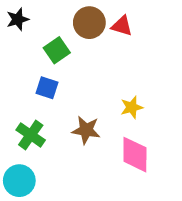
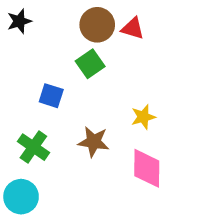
green square: (57, 50) -> (90, 64), moved

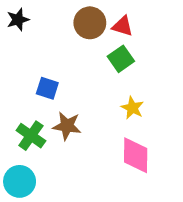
green square: (90, 64) -> (121, 59), moved
yellow star: (143, 117) -> (132, 108), turned -30
brown star: (94, 142) -> (67, 126), moved

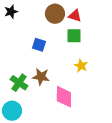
green square: (121, 59) -> (74, 36), turned 35
blue square: (47, 88) -> (39, 45), moved
pink diamond: (136, 155) -> (64, 97), moved

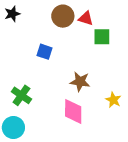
green square: (74, 36) -> (102, 37), moved
yellow star: (81, 66) -> (113, 100), moved
brown star: (41, 77) -> (80, 82), moved

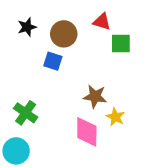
black star: (12, 14) -> (27, 27), moved
brown circle: (63, 16) -> (64, 34), moved
yellow star: (113, 100) -> (115, 117), moved

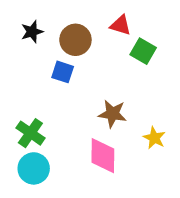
green square: (121, 43) -> (143, 51), turned 30
yellow star: (115, 117) -> (154, 138), moved
cyan circle: (16, 151) -> (34, 168), moved

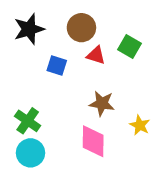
red triangle: (121, 25) -> (96, 55), moved
black star: (32, 32) -> (29, 29), size x1.5
brown circle: (75, 40) -> (81, 28), moved

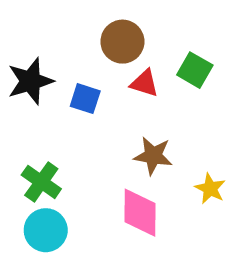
black star: (29, 29) -> (30, 81), moved

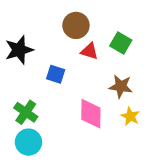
blue square: (85, 99) -> (56, 74), moved
brown star: (153, 156) -> (121, 86), moved
pink diamond: (140, 213) -> (91, 114), moved

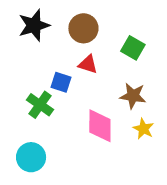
black star: (19, 50) -> (34, 25), moved
red triangle: (90, 51) -> (88, 64), moved
green cross: (26, 112) -> (40, 105), moved

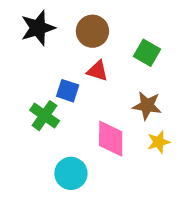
yellow star: (143, 129) -> (159, 142), turned 30
cyan circle: (31, 157) -> (71, 173), moved

